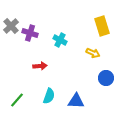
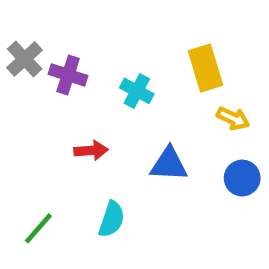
yellow rectangle: (102, 26) -> (206, 68), moved
yellow arrow: (93, 53) -> (233, 118), moved
blue triangle: (76, 101) -> (169, 164), moved

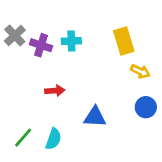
cyan cross: (137, 91) -> (71, 41), moved, turned -30
blue triangle: (169, 164) -> (95, 117), moved
cyan semicircle: (112, 219) -> (53, 139), moved

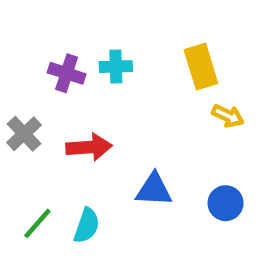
gray cross: (15, 35) -> (24, 134), moved
red arrow: (55, 91) -> (89, 147), size x1.4
blue circle: (146, 107) -> (226, 203), moved

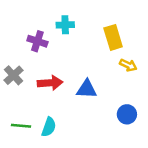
cyan cross: (116, 67) -> (65, 25), moved
blue triangle: (154, 190) -> (87, 89), moved
green line: (37, 223) -> (21, 126), turned 54

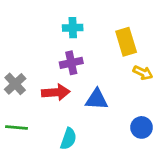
purple cross: (37, 41) -> (71, 63), moved, turned -30
green line: (21, 126) -> (16, 127), moved
cyan semicircle: (49, 127) -> (68, 139), moved

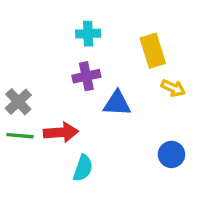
red arrow: (56, 92) -> (61, 132), moved
blue triangle: (97, 99) -> (117, 103), moved
green line: (16, 127) -> (20, 136), moved

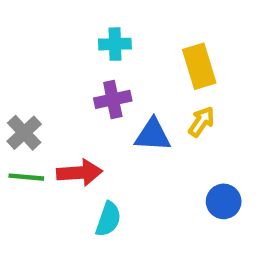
yellow arrow: (173, 88) -> (201, 122), moved, turned -80

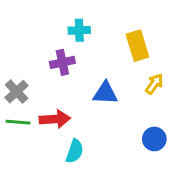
purple cross: (113, 99) -> (62, 62), moved
yellow arrow: (201, 122) -> (154, 84), moved

